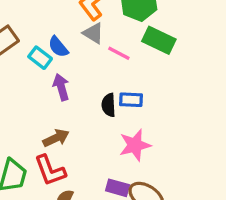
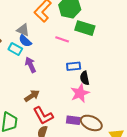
gray triangle: (93, 33) -> (23, 30), moved
black semicircle: (109, 105) -> (85, 78), moved
red L-shape: (50, 170) -> (43, 116), moved

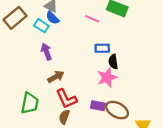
purple arrow: (30, 65) -> (46, 52), moved

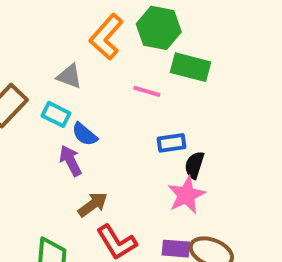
blue semicircle: (53, 18) -> (85, 134), moved
black semicircle: (113, 62) -> (194, 165), turned 32

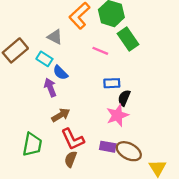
green rectangle: (191, 67) -> (128, 39), turned 35

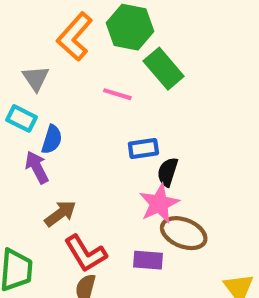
gray triangle: (55, 37) -> (36, 78), turned 35
blue semicircle: (60, 73) -> (52, 139), turned -112
brown ellipse: (129, 151) -> (184, 233), moved

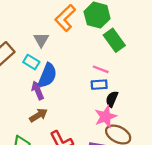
pink line: (117, 94) -> (101, 69), moved
blue semicircle: (52, 139) -> (48, 75), size x1.5
brown arrow: (60, 214) -> (38, 115), moved

